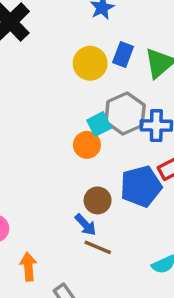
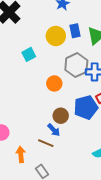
blue rectangle: (123, 54) -> (75, 31), turned -32
cyan square: (99, 124) -> (29, 54), moved
brown line: (98, 247) -> (46, 143), moved

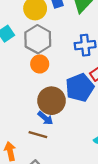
gray hexagon: (76, 65) -> (38, 39), moved
brown circle: (61, 116) -> (52, 101), size x1.5

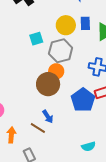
blue pentagon: (80, 88) -> (83, 100), turned -30
brown circle: (52, 101) -> (48, 84), moved

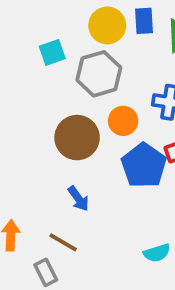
orange circle: (56, 71) -> (123, 121), moved
brown line: (38, 128) -> (63, 242), moved

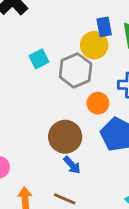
yellow circle: (107, 25) -> (94, 45), moved
brown circle: (77, 138) -> (65, 137), moved

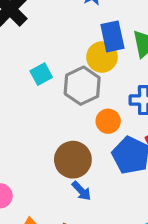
blue rectangle: (104, 27) -> (112, 36), size x1.4

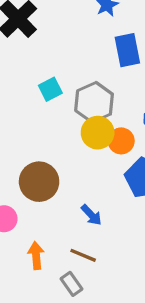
yellow circle: (102, 57) -> (98, 133), moved
brown circle: (73, 160) -> (39, 182), moved

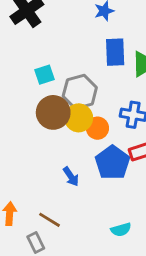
brown circle: (39, 182) -> (53, 112), moved
blue arrow: (91, 215) -> (71, 177), moved

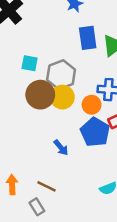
cyan square: (45, 75) -> (30, 63), turned 35
orange circle: (97, 128) -> (92, 105), moved

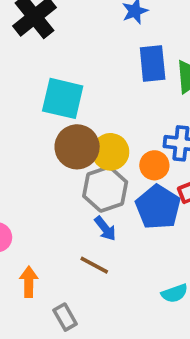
cyan square: (30, 63) -> (63, 98), size x1.6
gray hexagon: (61, 75) -> (105, 189), moved
brown line: (47, 186) -> (94, 265), moved

